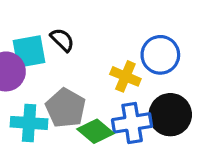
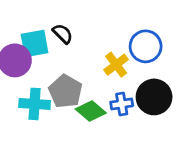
yellow cross: (125, 76) -> (116, 65), turned 30
blue cross: (132, 123) -> (122, 104), size x0.7

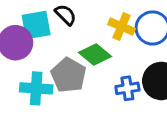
yellow cross: (116, 65) -> (122, 26), moved, turned -30
green diamond: (91, 111) -> (95, 54), moved

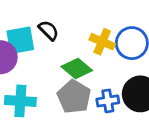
gray pentagon: (68, 75) -> (74, 97), moved

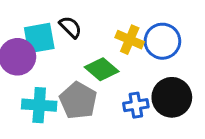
gray pentagon: (74, 97) -> (78, 100), moved

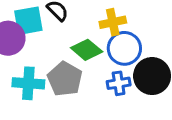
yellow cross: (130, 40) -> (113, 22), turned -35
blue circle: (162, 41) -> (124, 48), moved

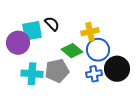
gray pentagon: (65, 79) -> (57, 71), turned 30

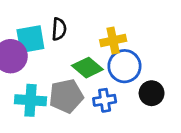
black semicircle: (52, 24) -> (59, 29), turned 49
black circle: (117, 69) -> (152, 93), size x0.7
blue cross: (94, 74) -> (105, 100), moved

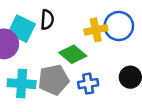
cyan square: (30, 39) -> (22, 29), turned 36
blue circle: (124, 66) -> (119, 26), moved

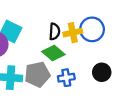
black semicircle: (47, 20) -> (55, 32), moved

